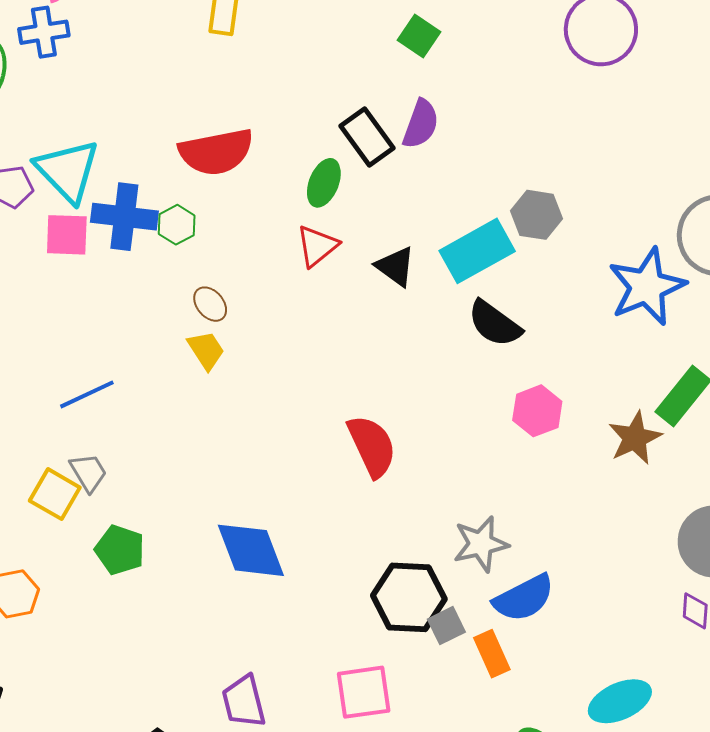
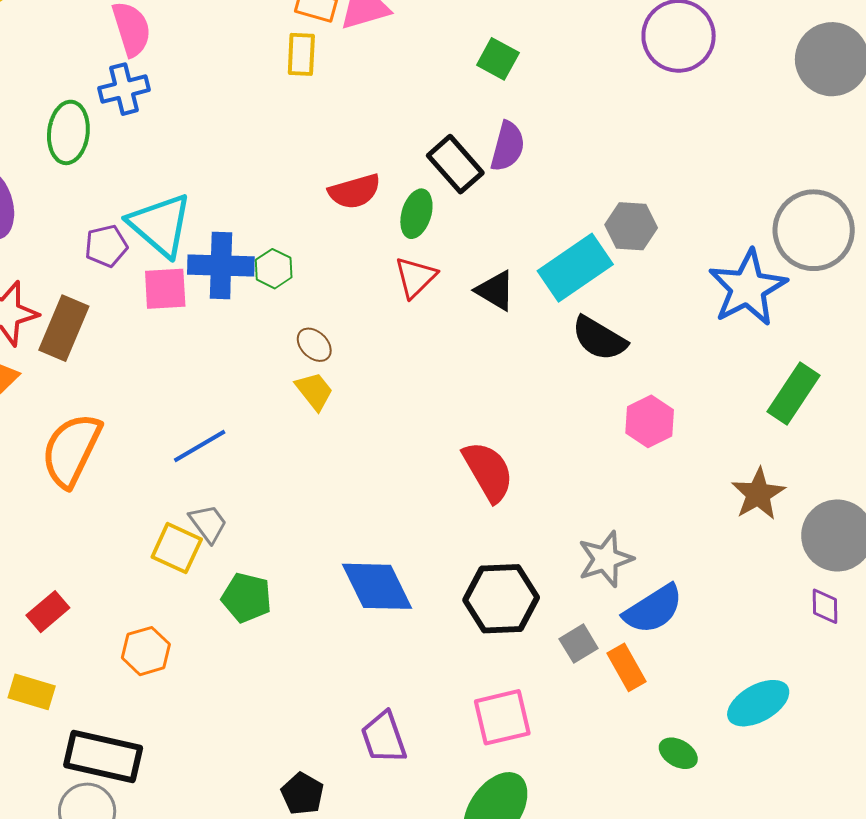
red semicircle: (216, 152) -> (355, 191), moved, size x0.7
brown star: (635, 438) -> (758, 494), moved
black hexagon: (409, 597) -> (501, 599), moved

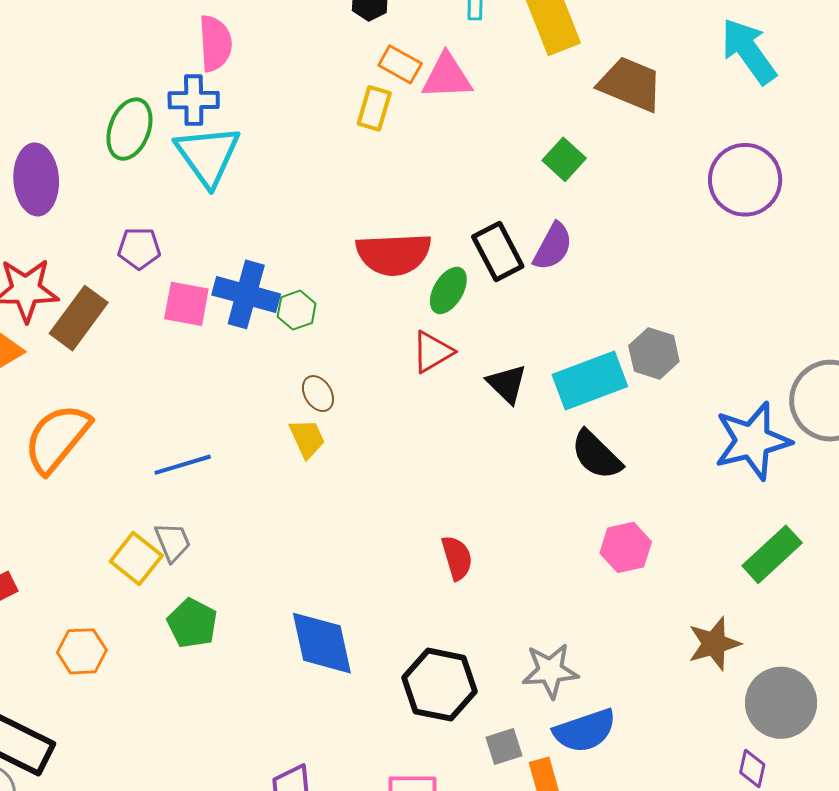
red semicircle: (355, 191) -> (394, 254), size x1.4
cyan triangle: (160, 225) -> (208, 155), moved
red semicircle: (488, 471) -> (457, 558), size x0.7

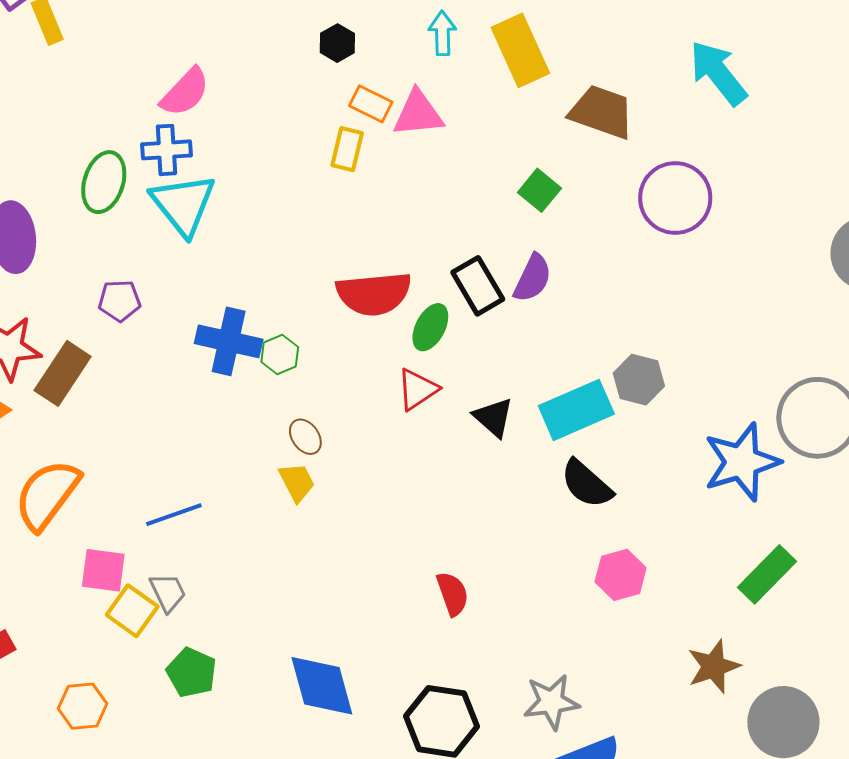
pink semicircle: (215, 43) -> (185, 92), turned 50
purple circle: (745, 180) -> (675, 198), moved
pink square: (186, 304) -> (103, 570), moved

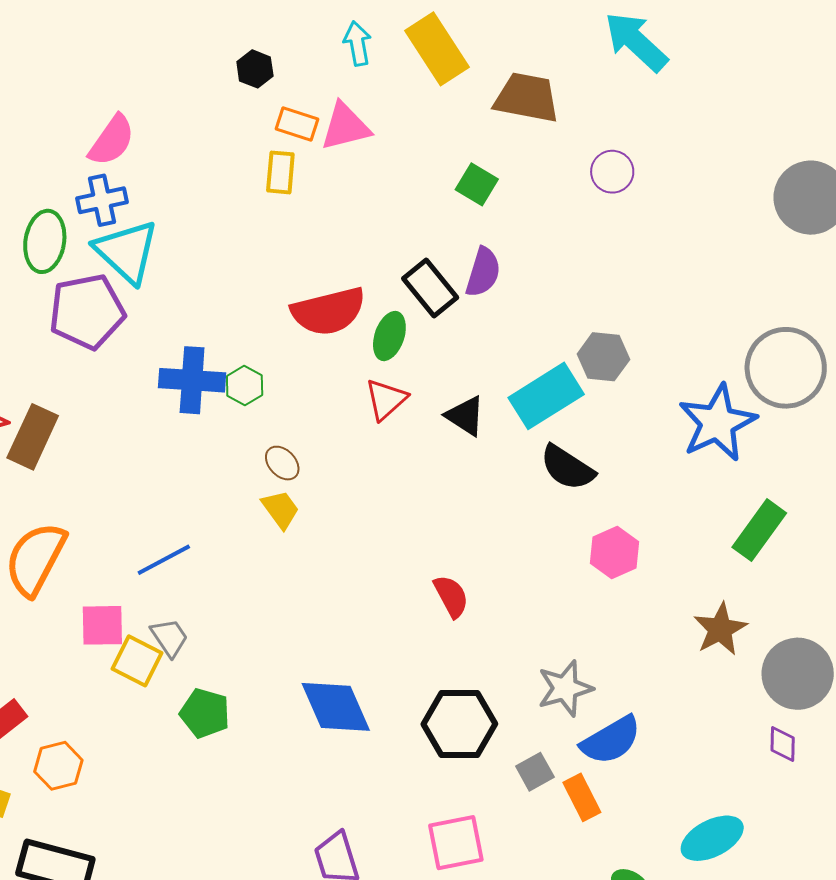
purple circle: (675, 198) -> (612, 172), size x0.6
purple pentagon: (119, 301) -> (87, 312), moved, size x1.8
orange hexagon: (83, 706) -> (58, 766), moved

